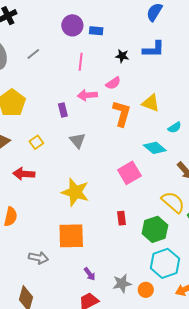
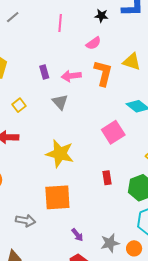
pink arrow: (87, 95) -> (71, 76), moved

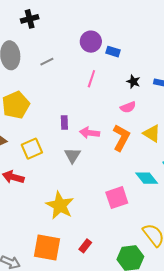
pink semicircle: (94, 43) -> (128, 107), moved
yellow square: (19, 105) -> (32, 149), size x1.5
red rectangle: (107, 178) -> (85, 246), moved, turned 32

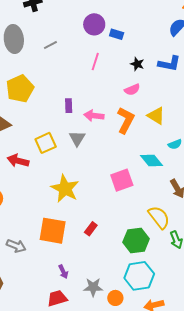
yellow square: (32, 149) -> (46, 143), moved

